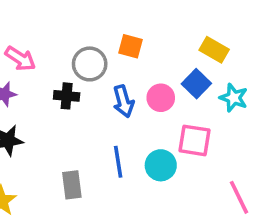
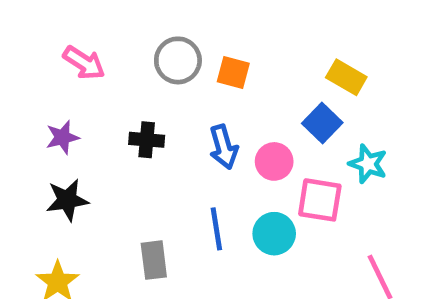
pink arrow: (20, 59) -> (84, 63), moved
gray circle: (90, 64) -> (178, 60), moved
pink circle: (161, 98) -> (274, 161), moved
cyan star: (234, 98) -> (368, 164), moved

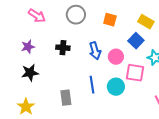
orange square: (233, 72) -> (110, 20), moved

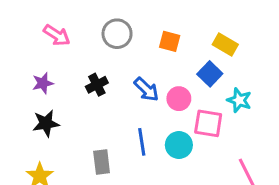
black cross: (63, 48) -> (97, 85), turned -32
blue arrow: (95, 51) -> (146, 89), turned -30

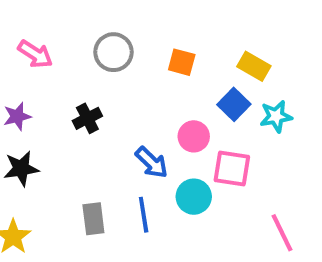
blue arrow: (146, 89) -> (152, 162), moved
cyan star: (239, 100) -> (276, 116), moved, turned -30
blue line: (142, 142) -> (144, 215), moved

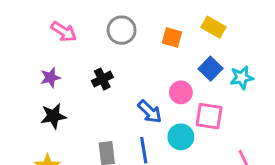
yellow rectangle: (254, 66) -> (213, 27), moved

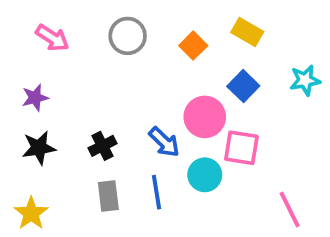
orange square: (172, 38) -> (193, 46), turned 30
cyan star: (242, 78) -> (305, 80), moved
black cross: (102, 79) -> (103, 146), moved
pink circle: (181, 92) -> (205, 117), size x1.4

